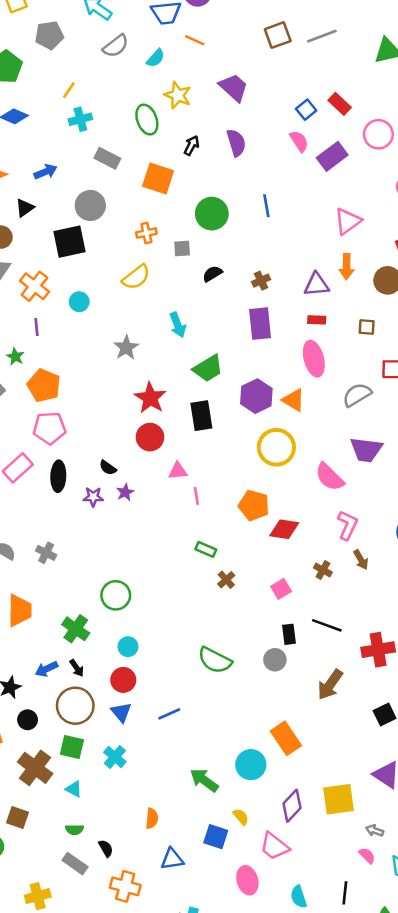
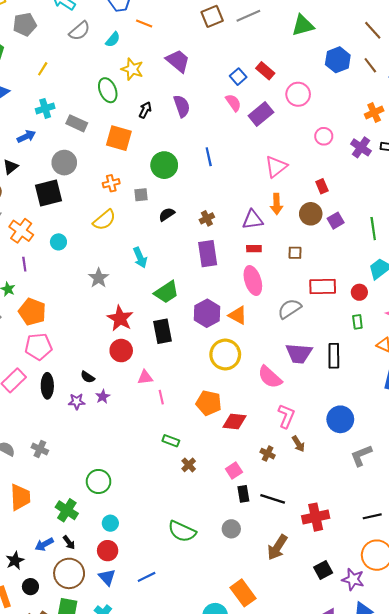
cyan cross: (80, 119) -> (45, 108), moved
black rectangle: (289, 634) -> (243, 494), moved

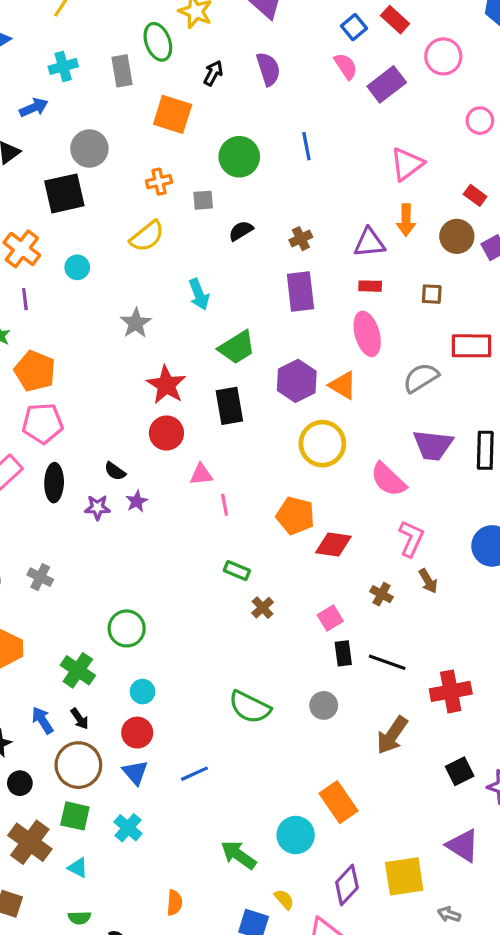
gray rectangle: (77, 123) -> (122, 71), moved, turned 54
red rectangle: (322, 186) -> (475, 195), turned -32
blue arrow: (44, 544) -> (42, 720), turned 84

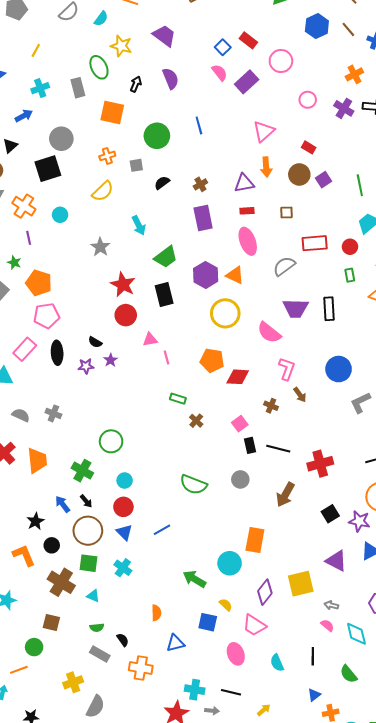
orange rectangle: (338, 802) -> (255, 540), turned 50

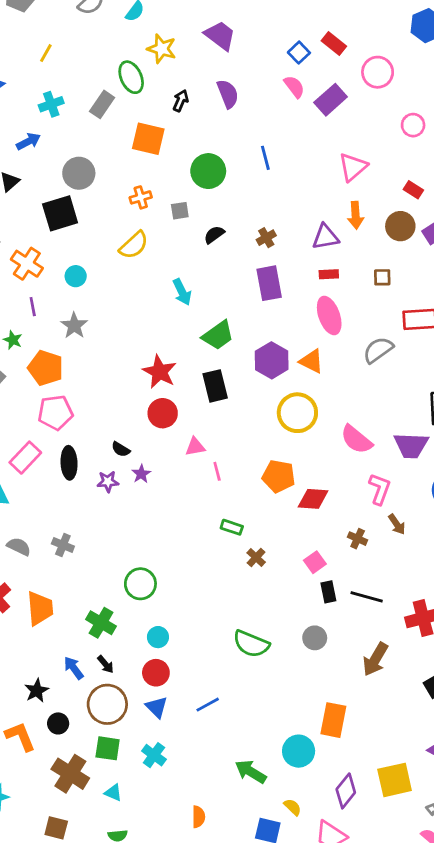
gray rectangle: (78, 88) -> (102, 104), turned 48
gray star: (100, 247) -> (74, 326), moved
purple trapezoid: (296, 308) -> (411, 445), moved

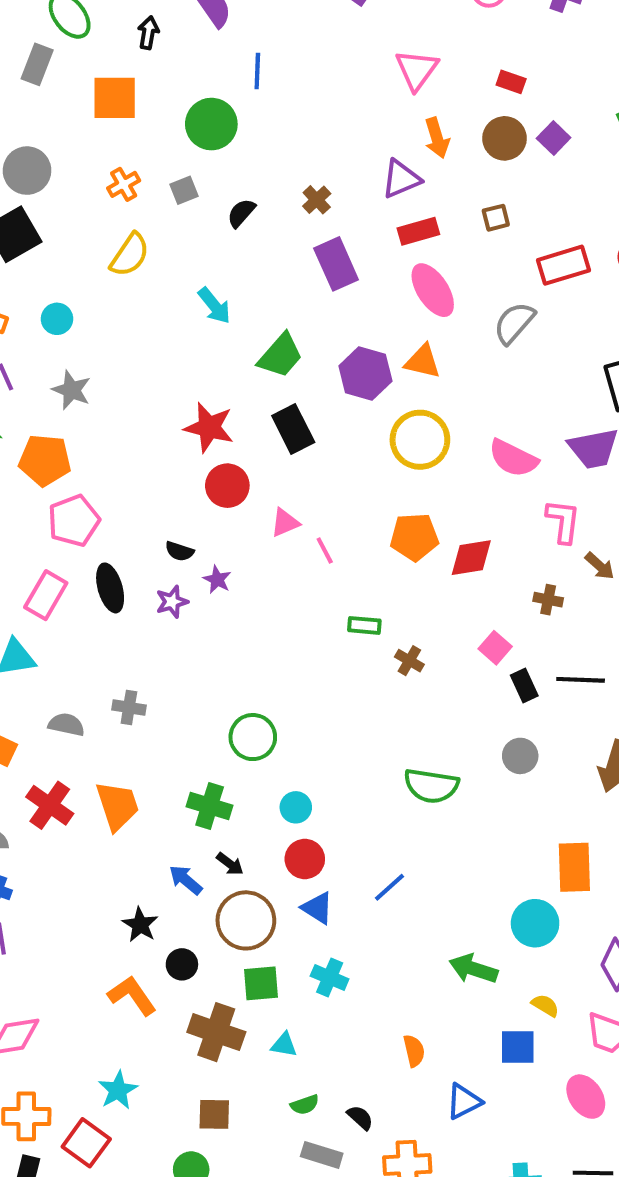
blue line: (265, 158) -> (257, 71), moved, turned 30
red rectangle: (329, 274) -> (418, 231), size x1.4

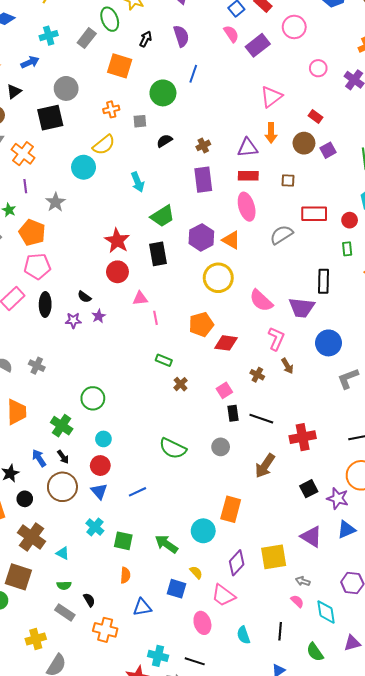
cyan circle: (57, 319) -> (84, 167), moved, size x1.5
orange pentagon: (414, 537) -> (201, 324), turned -30
green square: (261, 983) -> (123, 541), moved
brown square: (214, 1114) -> (18, 577), size x1.5

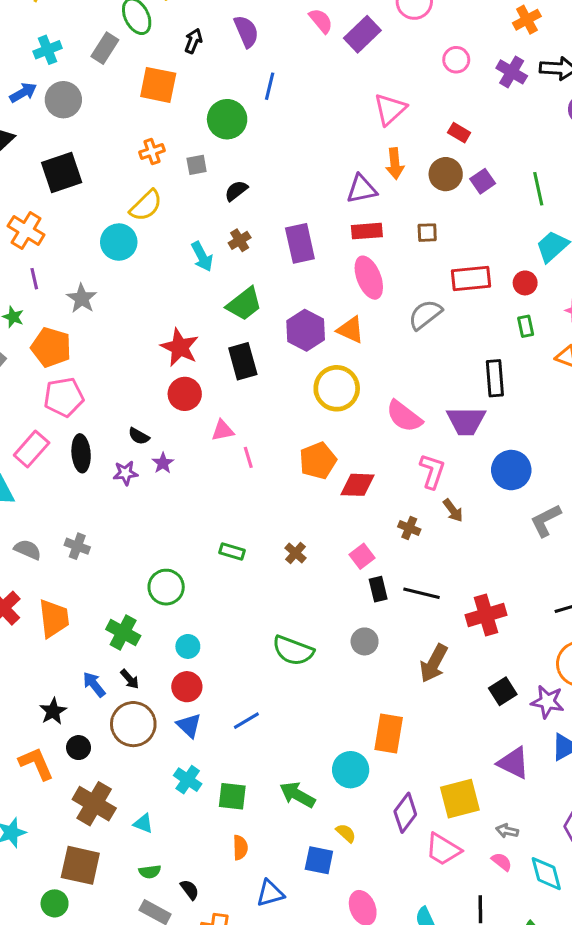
gray circle: (66, 88) -> (63, 100), moved
brown cross: (203, 145) -> (240, 240), moved
green rectangle: (164, 360) -> (232, 551), moved
pink trapezoid: (223, 595) -> (443, 849), moved

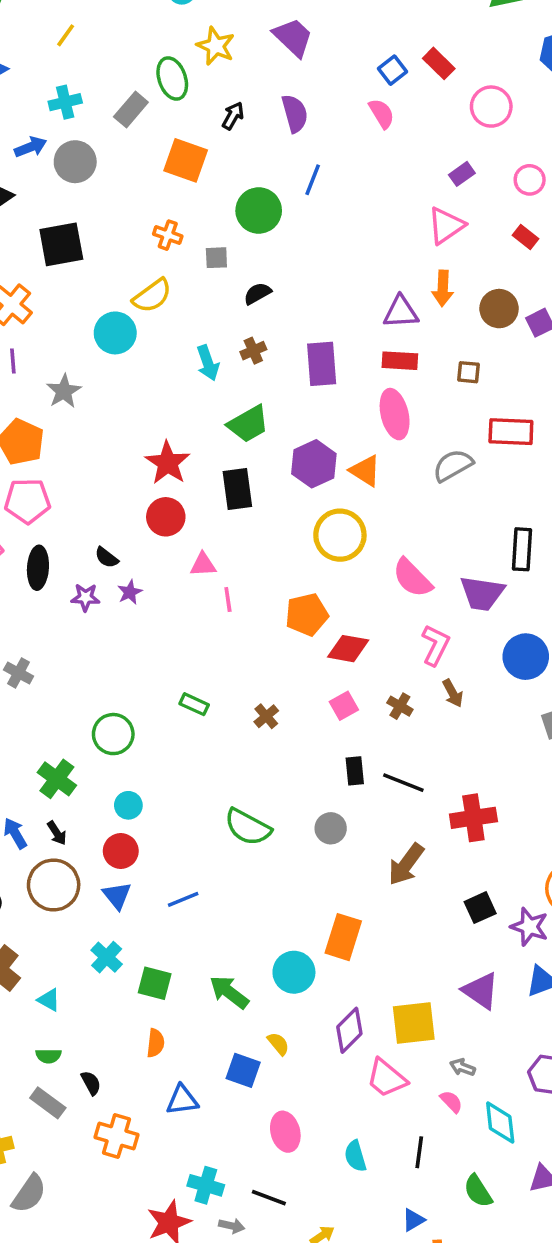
purple rectangle: (362, 34) -> (462, 174), moved, size x0.6
red rectangle: (459, 133) -> (525, 237), moved
orange cross: (152, 151) -> (168, 235), turned 30
pink square: (362, 556) -> (344, 706), moved

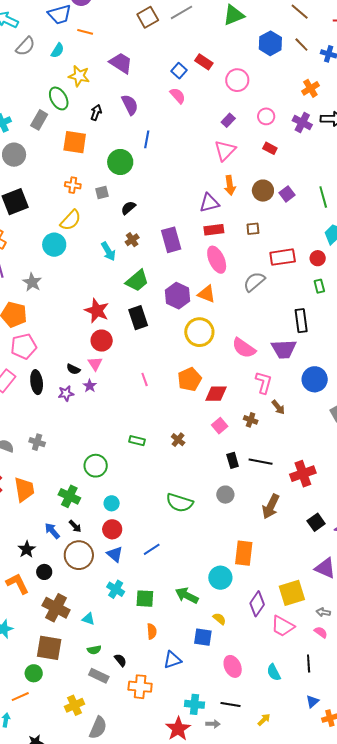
pink triangle: (203, 565) -> (95, 364), moved, turned -49

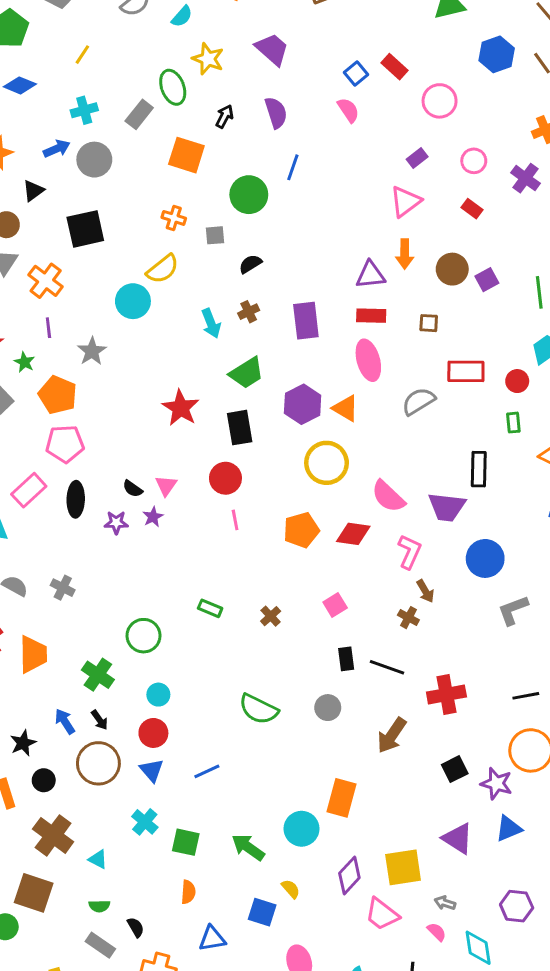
red circle: (102, 341) -> (225, 478), moved
red diamond: (216, 394) -> (353, 534), moved
brown cross: (251, 420) -> (408, 618), moved

